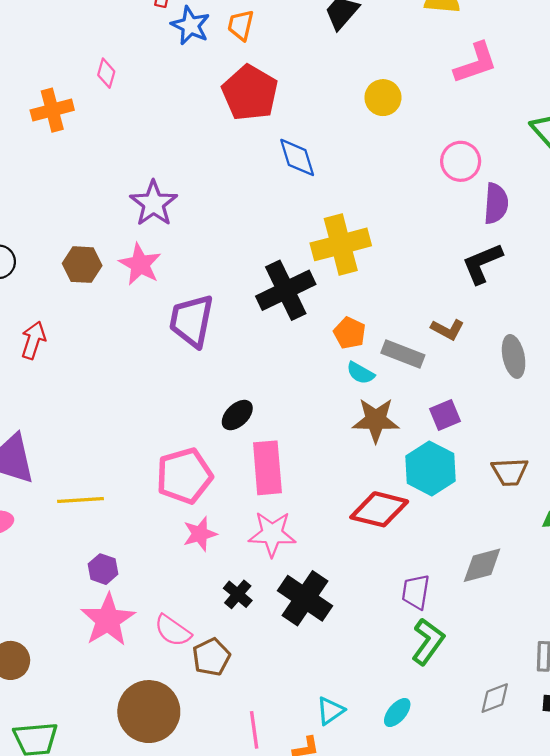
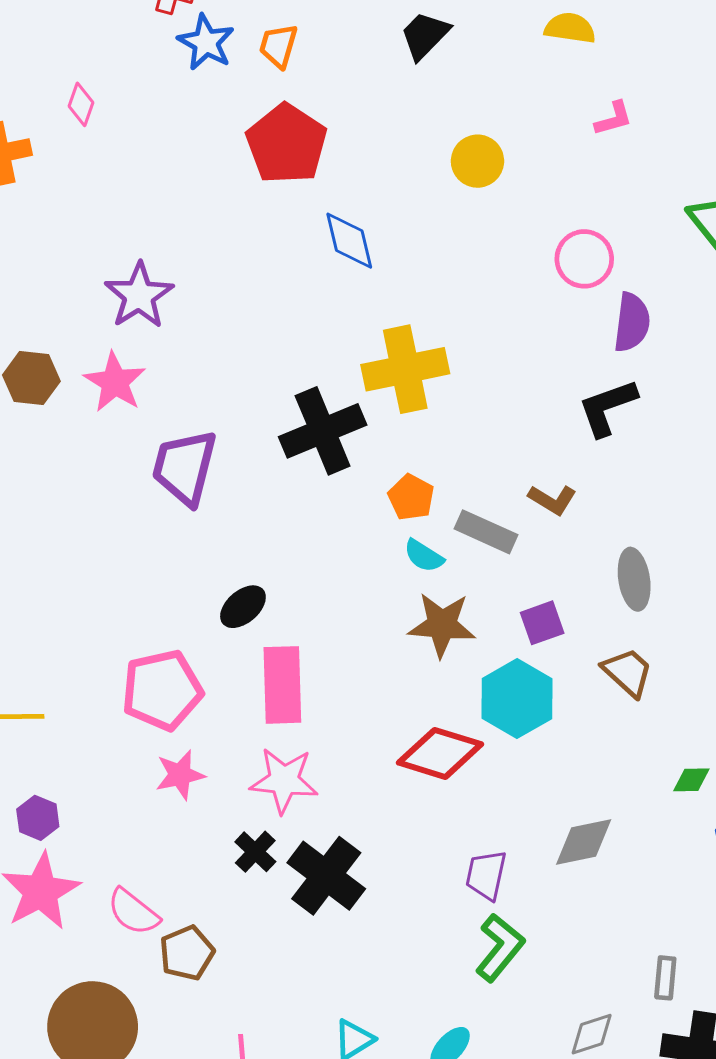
pink L-shape: (476, 63) -> (613, 119), size x0.6
gray ellipse: (514, 356) -> (634, 579), moved
brown trapezoid: (510, 472) -> (628, 672), moved, turned -138
black cross: (238, 594) -> (255, 852), moved

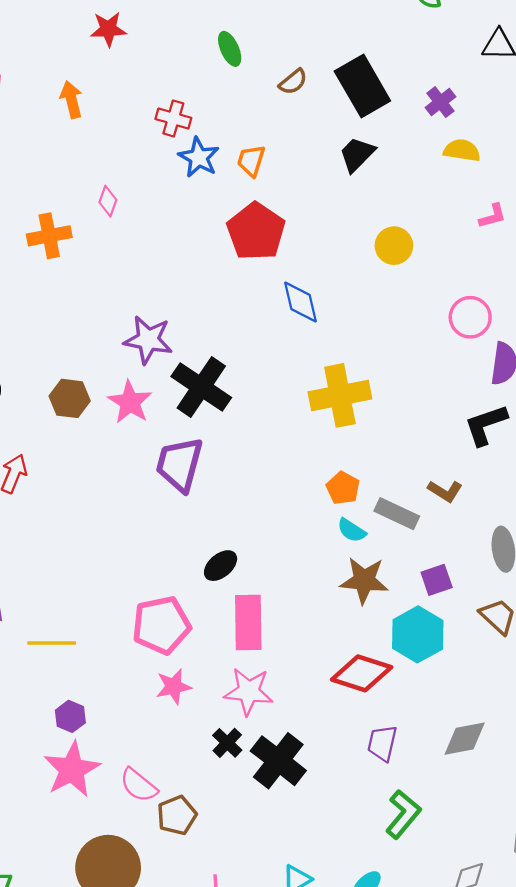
purple star: (139, 296) -> (148, 340), turned -30
black cross: (323, 431) -> (201, 387), moved, turned -34
purple trapezoid: (486, 875) -> (382, 743), moved

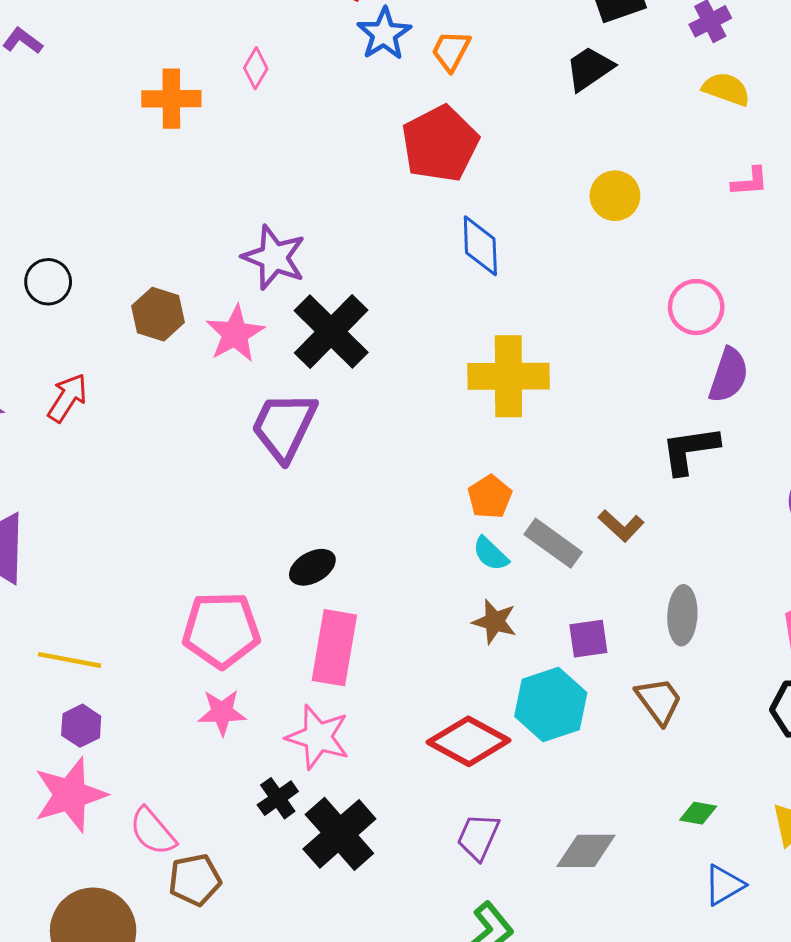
brown star: (364, 580) -> (495, 622), size x0.7
yellow line: (52, 643) -> (69, 660), moved

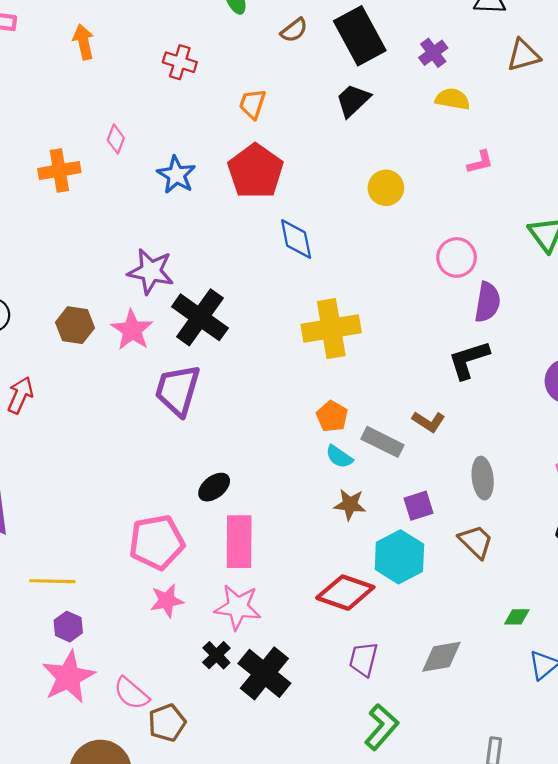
blue star: (384, 34) -> (176, 175), moved

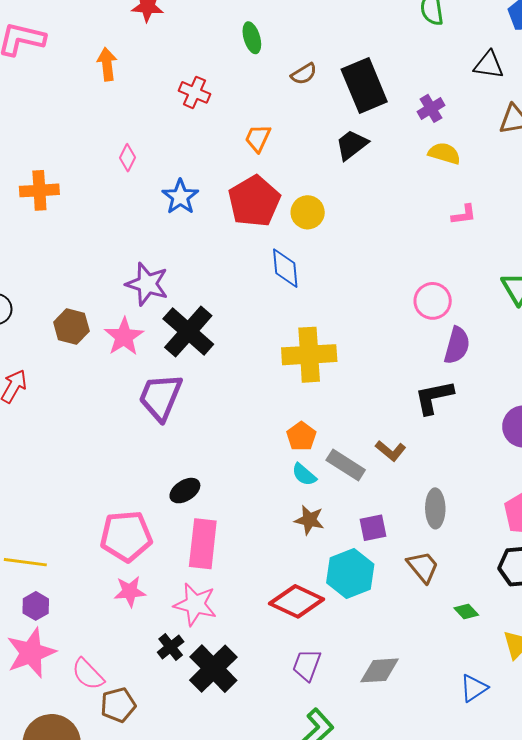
orange cross: (59, 170) -> (39, 190), moved
yellow circle: (386, 188) -> (308, 212), moved
green diamond: (517, 617) -> (466, 611), moved, turned 40

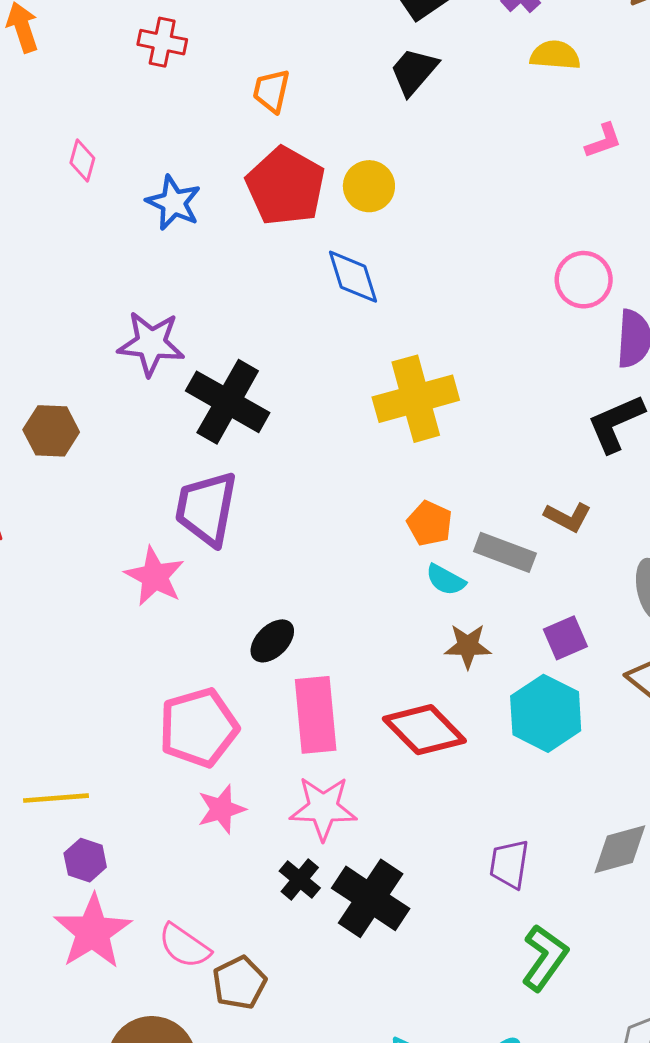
pink star: (124, 337) -> (155, 576), moved
red diamond: (297, 601) -> (424, 730), moved, turned 32

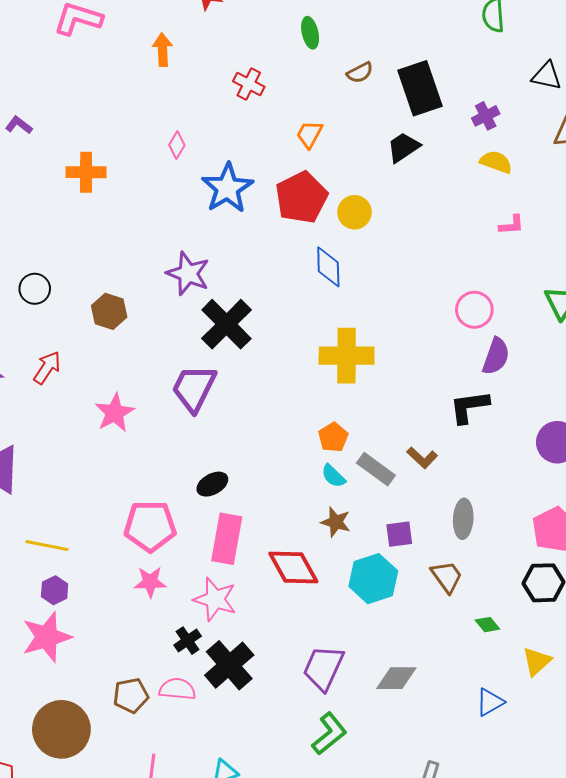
blue star: (174, 203) -> (227, 188), size x1.4
pink star: (155, 576) -> (115, 413), moved
purple trapezoid: (509, 864) -> (323, 668), size x1.4
pink semicircle: (184, 946) -> (177, 689), moved, turned 135

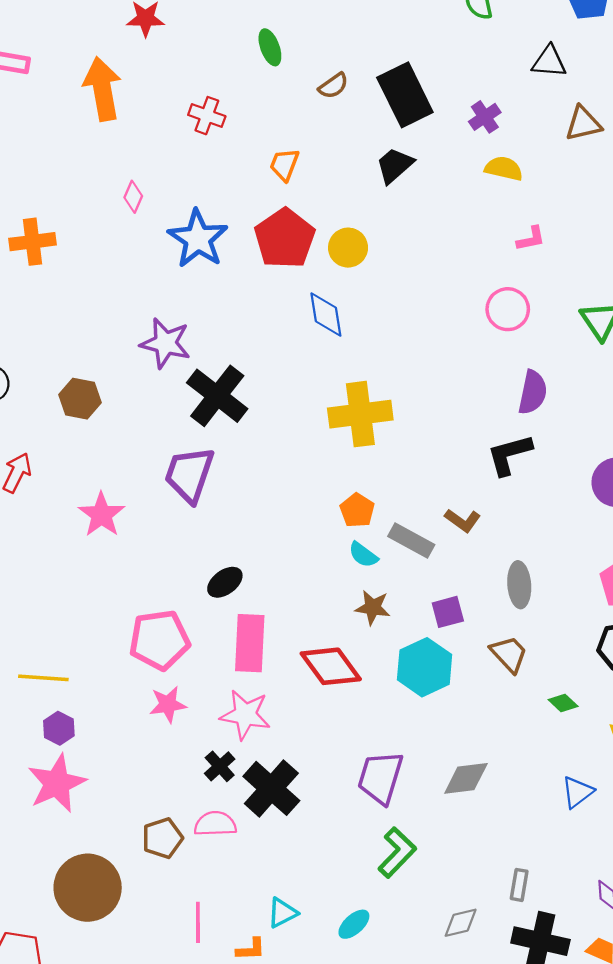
orange arrow: (163, 50) -> (102, 89), size x1.6
pink circle: (474, 310) -> (508, 309), moved

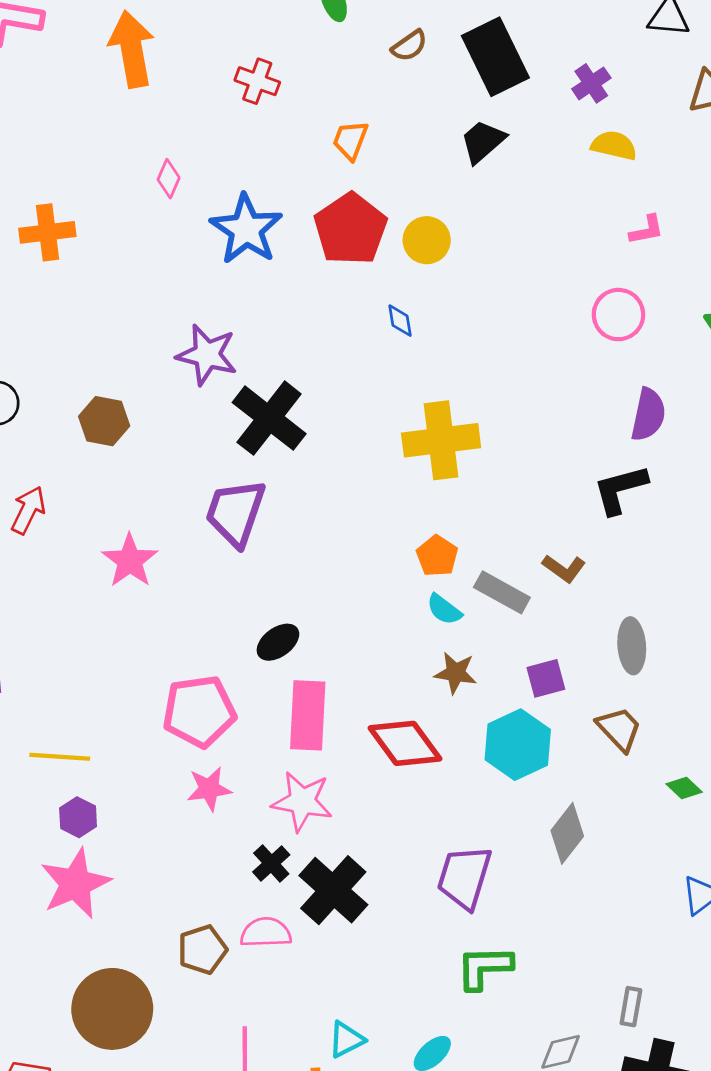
blue diamond: (326, 315) -> (400, 321), size x0.6
gray diamond: (466, 778) -> (567, 833), moved, turned -45
green L-shape: (397, 853) -> (484, 967), turned -135

